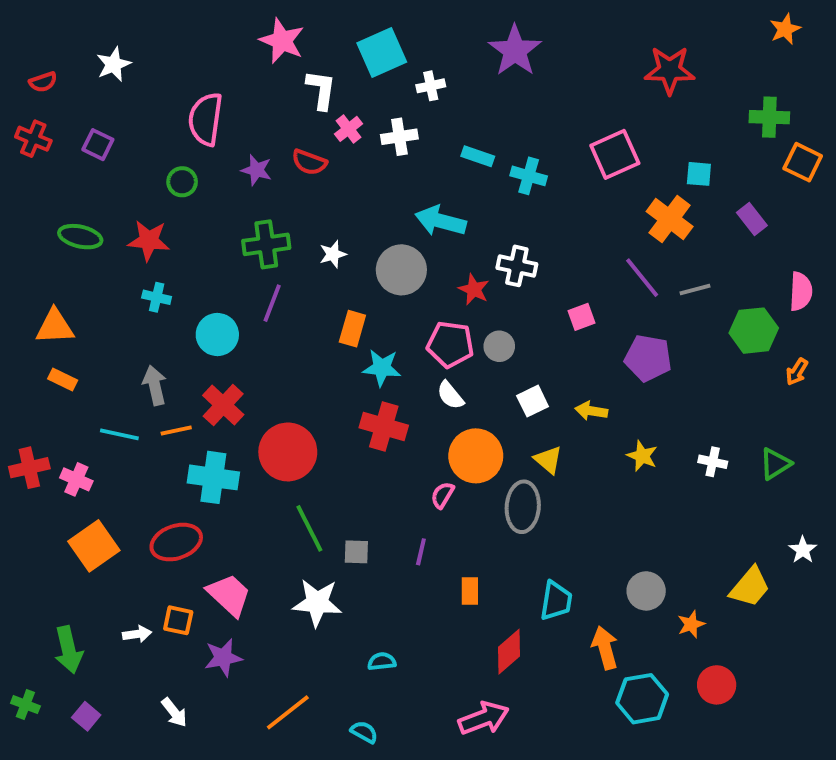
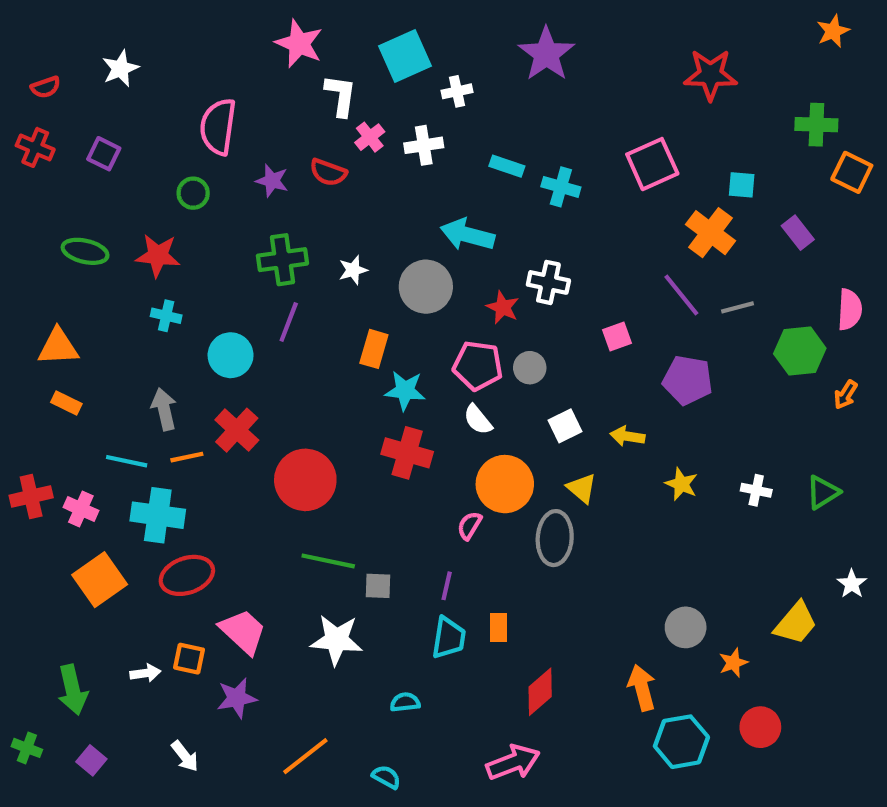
cyan cross: (213, 477) -> (158, 515), moved
green line: (309, 528) -> (328, 561), turned -51
cyan trapezoid: (556, 601) -> (449, 638), moved

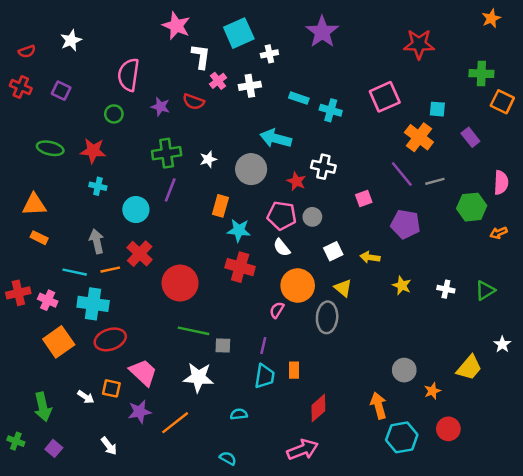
orange arrow: (846, 395) -> (499, 233), turned 35
white arrow: (145, 673) -> (86, 397), turned 42
orange line: (305, 756) -> (175, 423), moved

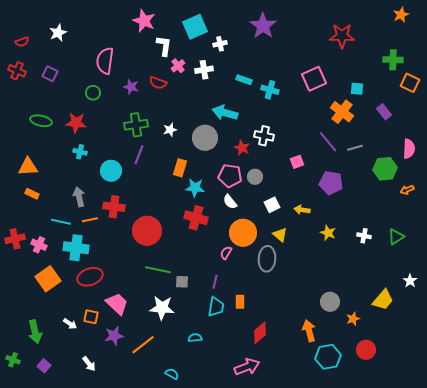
red cross: (140, 254) -> (114, 207), turned -35
cyan semicircle: (228, 458) -> (172, 374), moved

